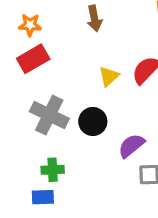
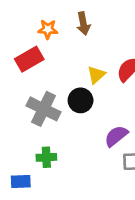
orange star: (30, 25) -> (48, 29), moved
black circle: (93, 121) -> (81, 100), moved
blue rectangle: (43, 197) -> (21, 182), moved

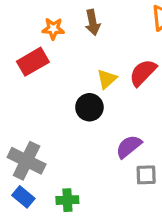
gray cross: (44, 109) -> (27, 161), moved
green cross: (46, 157) -> (67, 200), moved
blue rectangle: (21, 182) -> (23, 197), turned 42

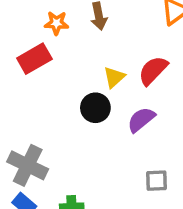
purple semicircle: (129, 147) -> (141, 120), moved

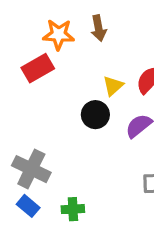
orange star: (56, 23) -> (59, 35), size x1.4

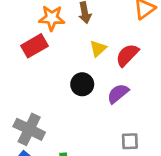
yellow triangle: (113, 86) -> (98, 48), moved

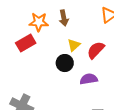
black circle: (82, 84) -> (65, 63), moved
purple semicircle: (118, 94) -> (89, 79), turned 30

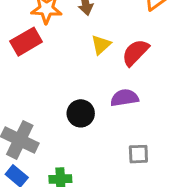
black circle: (65, 63) -> (81, 113), moved

